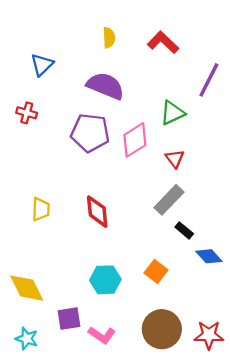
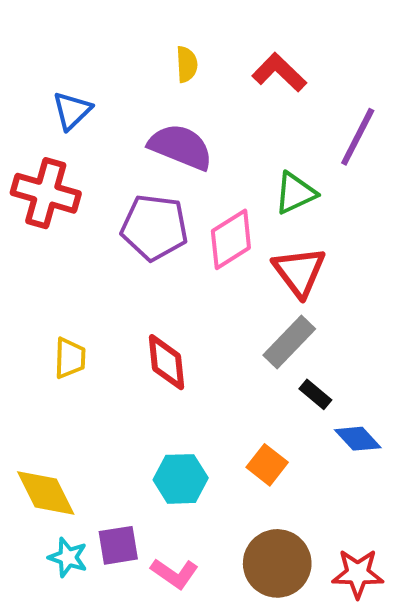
red cross: (27, 113) -> (46, 193), size x1.8
red triangle: (175, 159) -> (299, 272), size x1.6
cyan star: (27, 339) -> (68, 557), moved

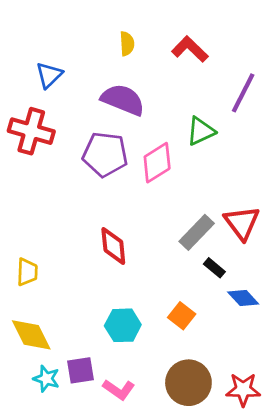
red triangle: (299, 272) -> (242, 223), moved
yellow trapezoid: (70, 358) -> (27, 272), moved

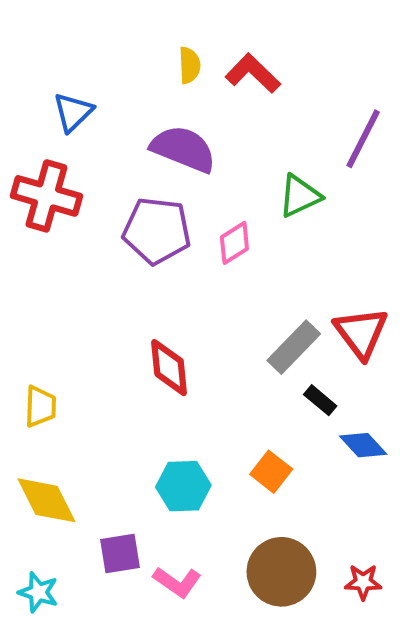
red L-shape: (190, 49) -> (253, 73), moved
pink diamond: (157, 163) -> (234, 243), size x0.7
cyan star: (46, 379) -> (38, 592), moved
red star: (243, 390) -> (363, 582), size x0.7

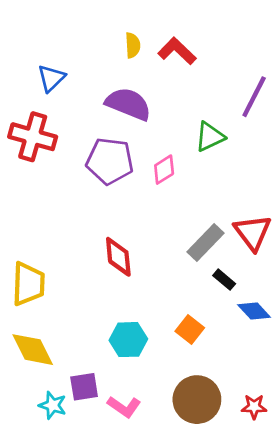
yellow trapezoid: (40, 406) -> (28, 284), size x1.5
cyan star: (38, 592) -> (53, 405), moved

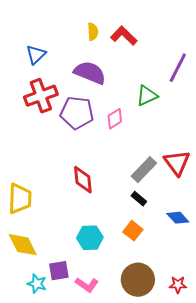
red cross: (33, 137) -> (41, 96), moved, turned -36
black rectangle: (224, 280) -> (139, 199), moved

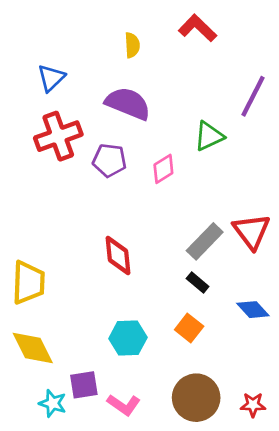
red L-shape: (124, 36) -> (198, 28), moved
purple pentagon: (77, 113) -> (109, 160), size x0.7

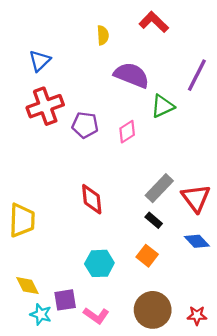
purple semicircle: (128, 103) -> (132, 75), moved
red triangle: (252, 231) -> (196, 198), moved
yellow diamond: (33, 348) -> (27, 286), moved, size x0.7

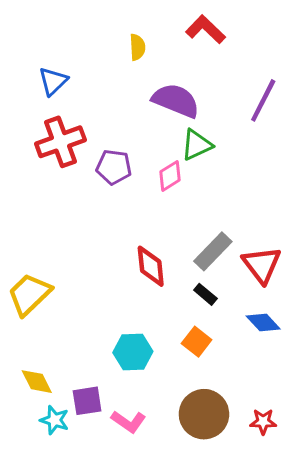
green triangle: (163, 106) -> (197, 145), moved
red diamond: (92, 199) -> (151, 266), moved
yellow trapezoid: (22, 220) -> (29, 294), turned -136

